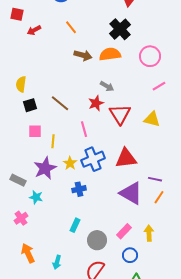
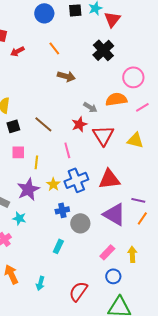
orange semicircle: (110, 54) -> (116, 99), moved
gray circle: (97, 240) -> (80, 223), moved

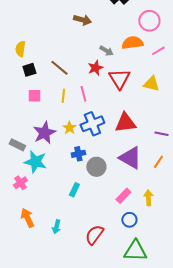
yellow line: (36, 162) -> (63, 96), moved
purple line: (138, 200) -> (161, 134), moved
cyan star: (19, 218) -> (35, 162), size x1.6

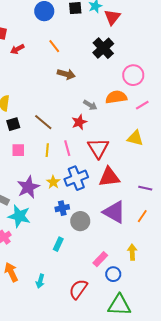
red triangle: (119, 79) -> (98, 148), moved
pink rectangle: (123, 196) -> (100, 259), moved

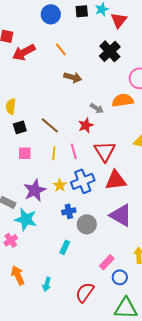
red arrow: (17, 49) -> (24, 52), size x1.6

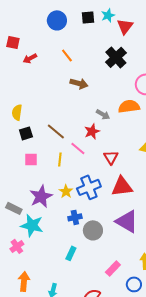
red arrow: (24, 52) -> (30, 58), size x0.6
pink line: (74, 151) -> (78, 148), moved, turned -35
red triangle: (105, 151) -> (111, 157), size x0.7
orange arrow: (18, 275) -> (24, 281), turned 30
blue circle: (120, 277) -> (134, 284), moved

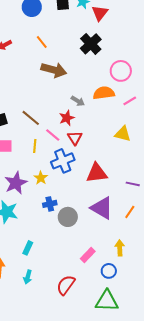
brown arrow: (79, 83) -> (54, 70), size x1.4
red triangle: (111, 157) -> (75, 138), moved
blue cross: (89, 187) -> (63, 161), moved
cyan rectangle: (71, 253) -> (28, 248), moved

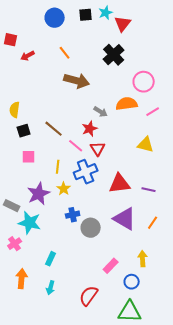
yellow line: (35, 146) -> (58, 167), moved
purple line: (133, 184) -> (149, 190), moved

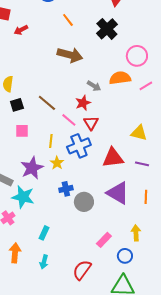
orange line: (65, 53) -> (68, 20), moved
yellow triangle: (146, 145) -> (139, 133), moved
orange line: (153, 223) -> (146, 197), turned -32

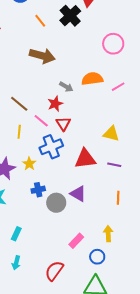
black cross: (107, 29) -> (70, 16), moved
pink circle: (137, 56) -> (113, 44), moved
yellow line: (51, 141) -> (19, 132), moved
purple triangle: (118, 193) -> (78, 194), moved, size x0.7

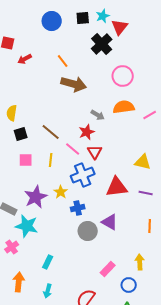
orange line: (40, 21) -> (63, 61), moved
pink circle: (113, 44) -> (123, 76), moved
blue cross: (38, 190) -> (78, 208), moved

